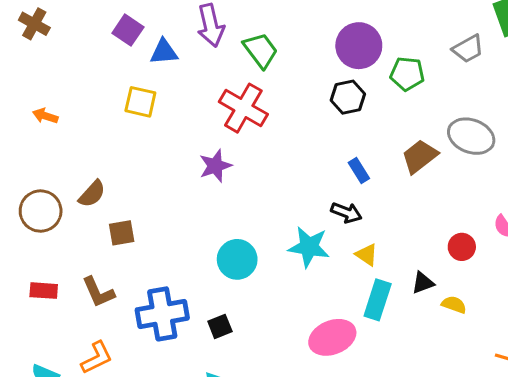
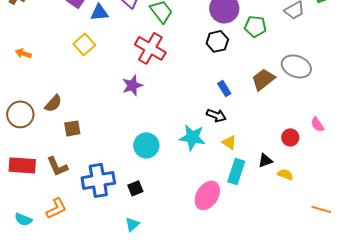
yellow square: (140, 102) -> (84, 44), turned 35
red rectangle: (44, 291) -> (22, 165), size x1.5
pink ellipse: (332, 337) -> (207, 195), turned -36

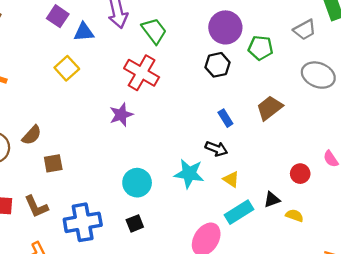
gray ellipse: (296, 66) -> (318, 75), moved
cyan rectangle: (236, 171) -> (239, 212), turned 40
black square: (135, 188) -> (135, 223), moved

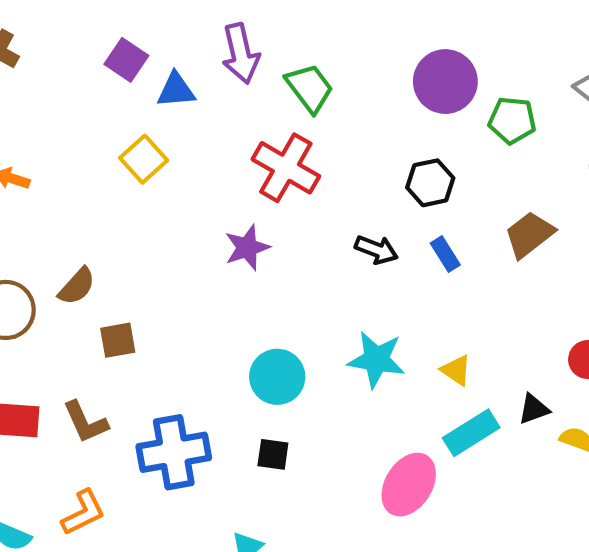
black hexagon: (217, 65) -> (430, 183), moved
black arrow: (216, 149) -> (376, 250), moved
black square: (135, 223) -> (273, 454), turned 30

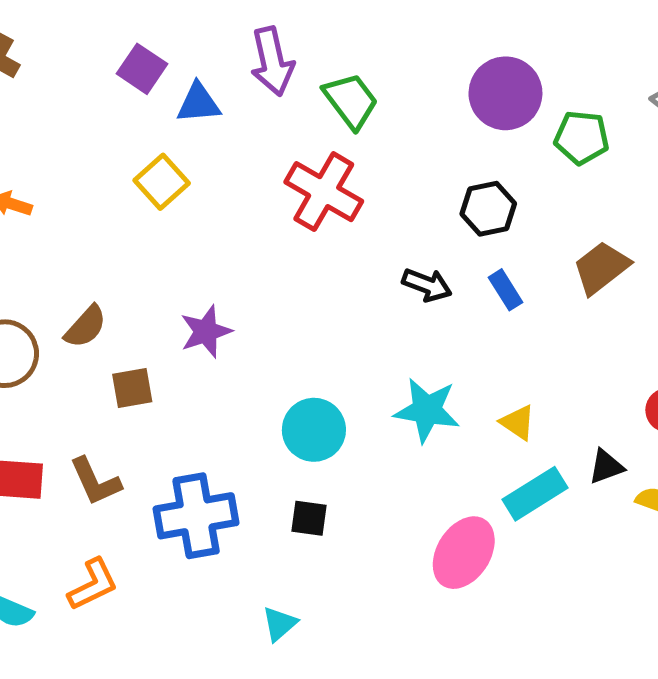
purple star: (247, 247) -> (206, 332), moved

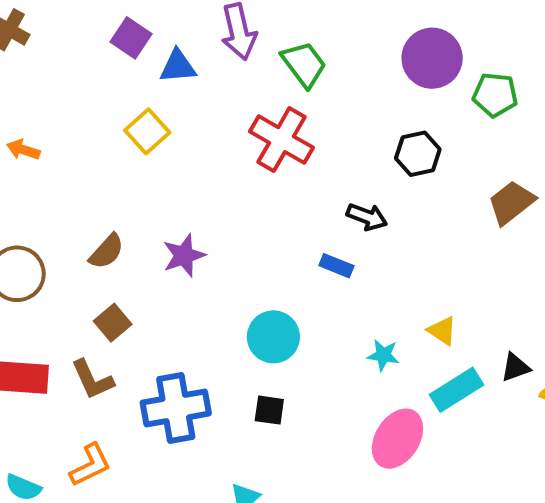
blue rectangle: (505, 290) -> (336, 266), moved, turned -36
brown semicircle: (86, 327) -> (107, 251), moved
brown square: (132, 388) -> (113, 323), moved, turned -30
cyan star: (427, 410) -> (383, 355), moved, size x0.6

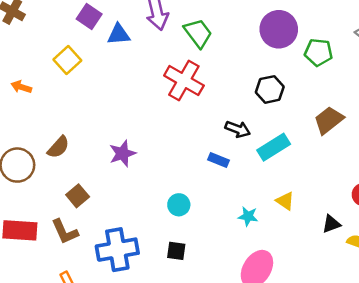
yellow square: (147, 131) -> (67, 60), moved
brown semicircle: (107, 251) -> (58, 147), moved
cyan circle: (273, 337) -> (179, 205), size x0.7
cyan rectangle: (456, 390) -> (274, 147), moved

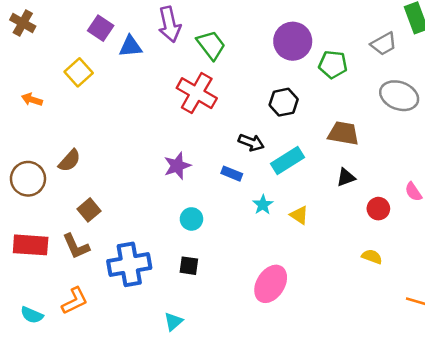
brown trapezoid: (329, 120) -> (343, 133), turned 48
purple star: (122, 154) -> (177, 166), moved
cyan star: (248, 216) -> (263, 205), moved, turned 30
black triangle: (331, 224) -> (346, 177), moved

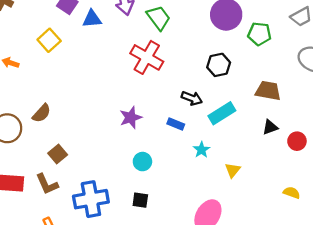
red circle: (378, 209) -> (297, 141), moved
yellow triangle: (299, 215) -> (233, 170), moved, turned 35

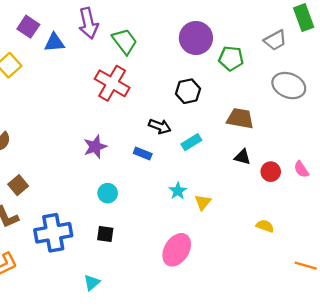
cyan rectangle: (222, 113) -> (191, 142), size x0.7
black triangle: (270, 127) -> (242, 157), turned 35
cyan star: (201, 150) -> (178, 191), moved

